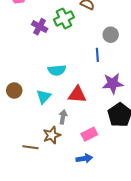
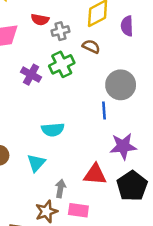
gray circle: (111, 35) -> (121, 85), size x1.5
red triangle: (77, 95) -> (95, 174), moved
pink rectangle: (89, 134) -> (78, 210), moved, turned 35

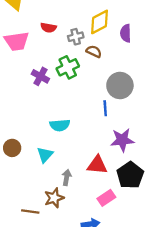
gray cross: (60, 31) -> (76, 37), moved
pink rectangle: (78, 210) -> (106, 198), moved, turned -42

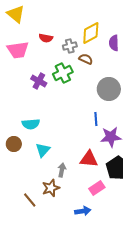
blue line: (105, 108) -> (96, 119), moved
cyan semicircle: (60, 125) -> (31, 124), moved
brown line: (30, 212) -> (30, 200), turned 42

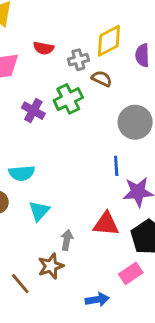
pink rectangle: (97, 188) -> (131, 273), moved

